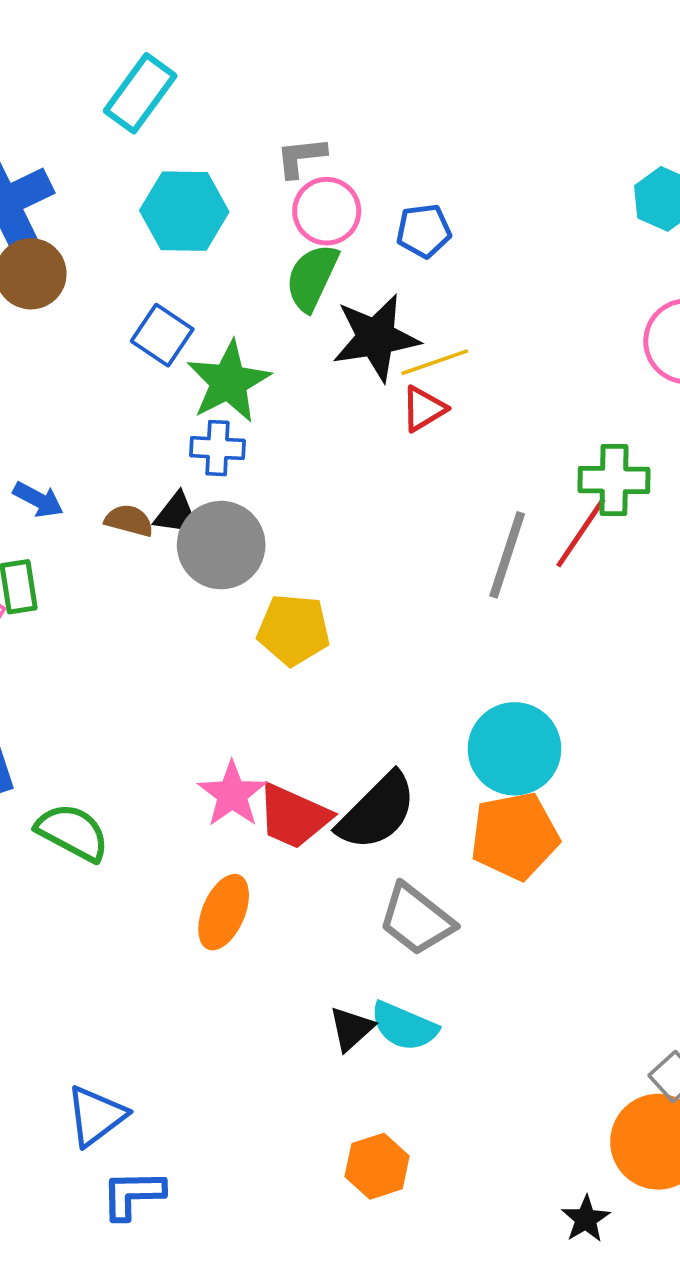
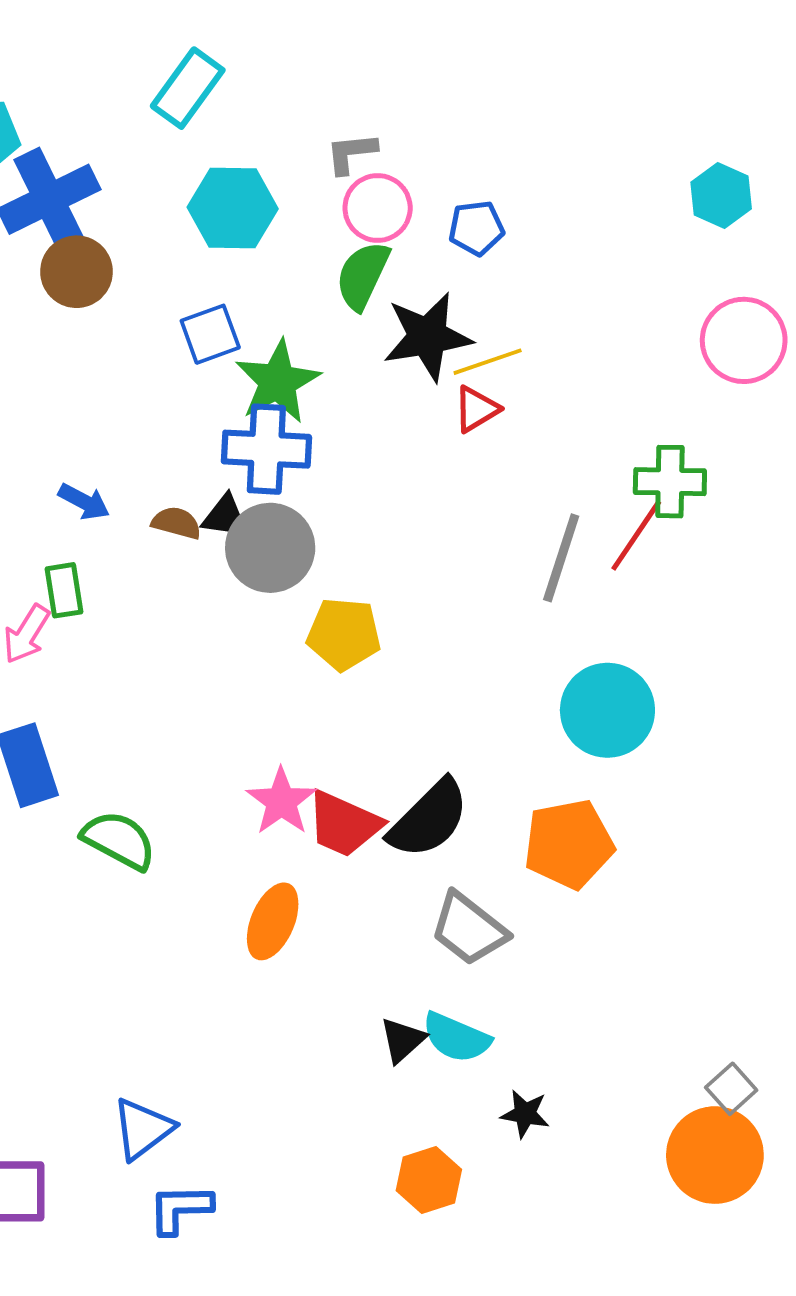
blue square: (162, 335) -> (210, 334), turned 36
blue cross: (217, 448) -> (266, 449), size x1.6
cyan circle: (515, 749) -> (607, 710), moved
black star: (586, 1219) -> (525, 1114), moved, turned -30

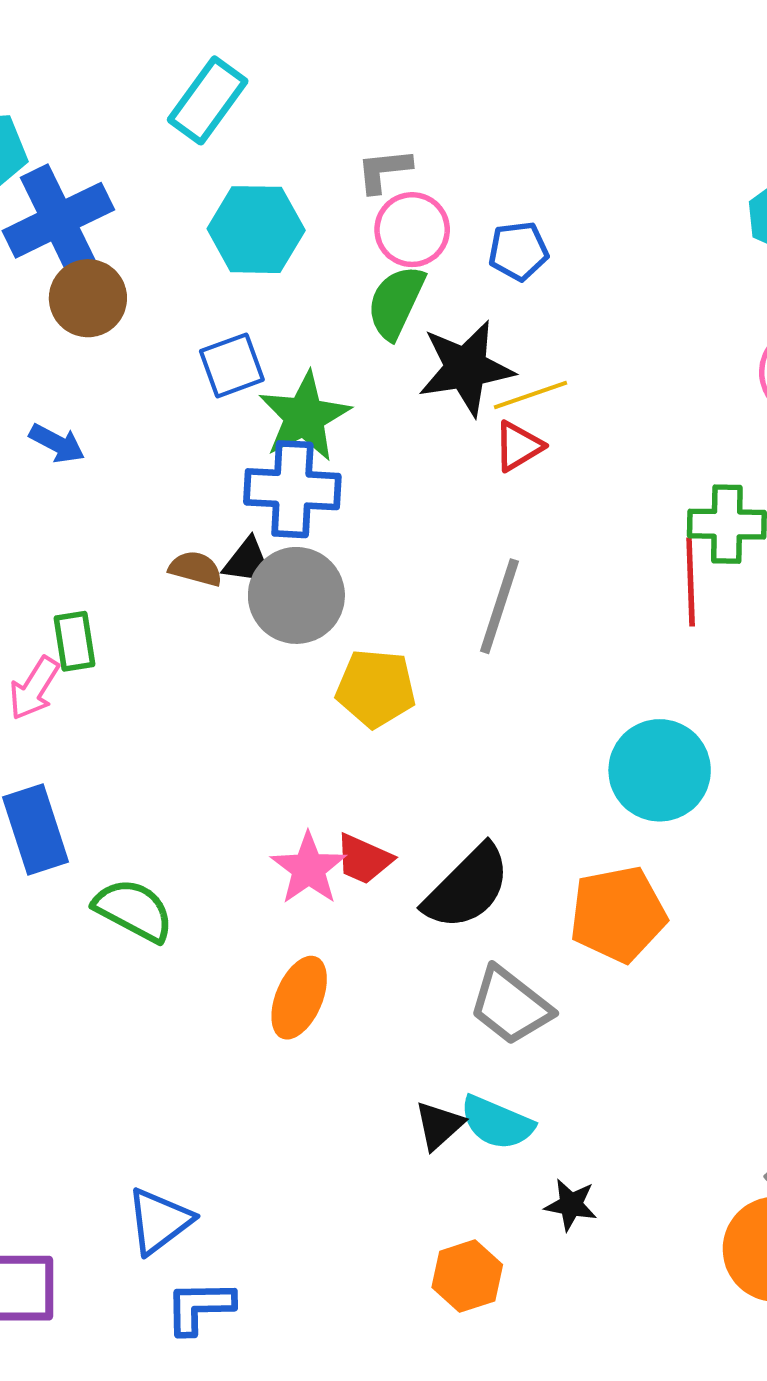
blue arrow: (84, 502) -> (57, 443), moved
red line: (636, 535) -> (691, 582), turned -36
gray line: (561, 558) -> (500, 606), moved
red trapezoid: (344, 824) -> (364, 859), moved, size x0.7

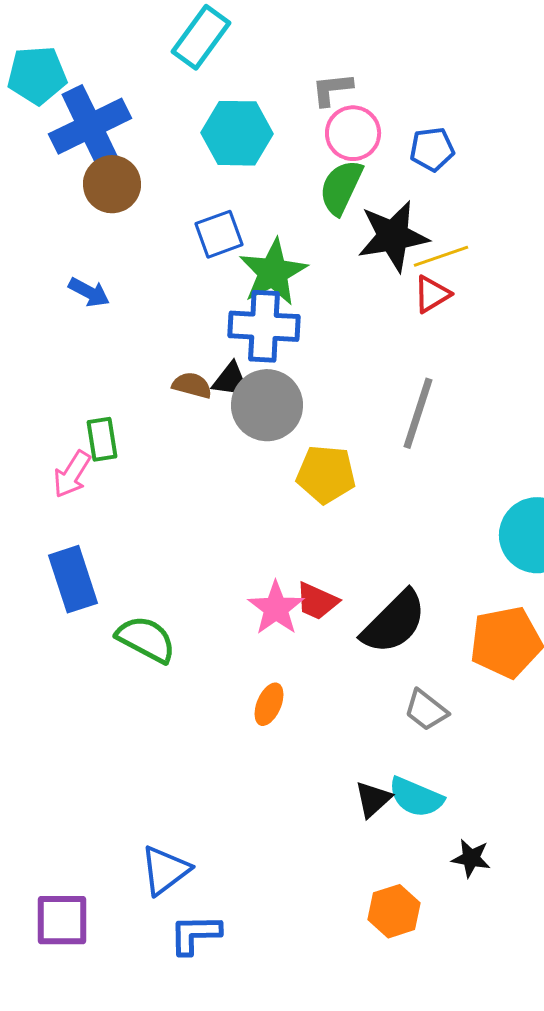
orange ellipse: (299, 998) -> (269, 704), size x0.7
gray trapezoid: (510, 1006) -> (426, 710), size x0.7

